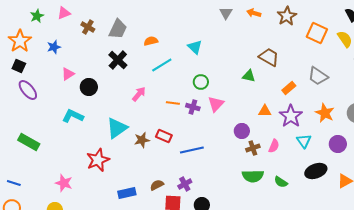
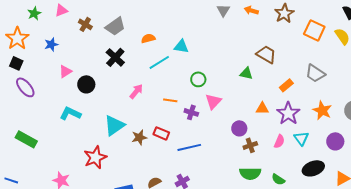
gray trapezoid: (118, 29) -> (115, 26), turned 30
cyan triangle: (195, 47) -> (181, 46), moved, turned -35
purple cross: (193, 107) -> (191, 112), moved
pink semicircle: (274, 146) -> (279, 141), moved

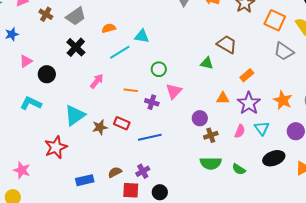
gray trapezoid: (315, 73) -> (284, 51), moved

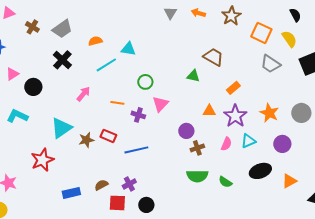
cyan triangle: (262, 128) -> (248, 141), turned 42

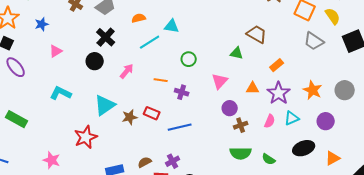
black circle: (33, 87) -> (95, 61), moved
pink triangle: (160, 104) -> (220, 81), moved

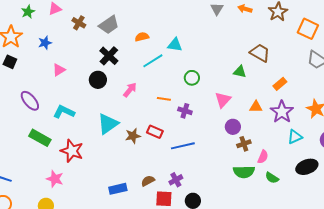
purple ellipse: (16, 67) -> (30, 101), moved
green rectangle: (17, 119) -> (40, 138), moved
pink semicircle: (270, 121) -> (263, 157), moved
red star: (86, 137) -> (72, 151), moved, turned -30

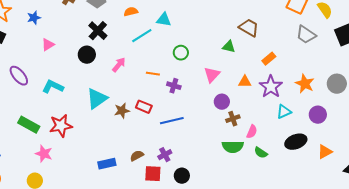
green rectangle: (40, 138) -> (29, 125), moved
red star: (72, 151) -> (61, 126), turned -30

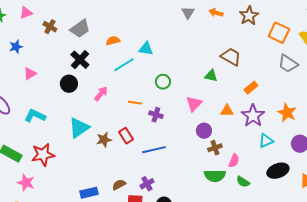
red rectangle: (144, 107) -> (126, 136), turned 35

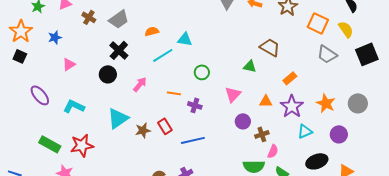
brown cross: (215, 148) -> (262, 134), moved

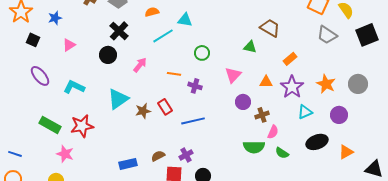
black square: (20, 56) -> (33, 40), moved

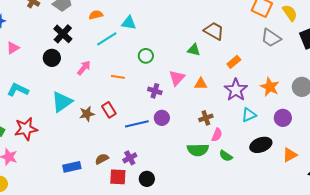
orange triangle: (266, 82) -> (201, 84), moved
purple cross: (195, 86) -> (155, 91), moved
purple circle: (243, 102) -> (162, 118), moved

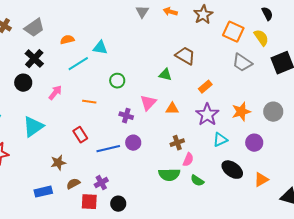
orange star: (270, 87) -> (241, 112), turned 30
brown star: (87, 114) -> (58, 163), moved
black ellipse: (261, 145) -> (232, 170), turned 55

